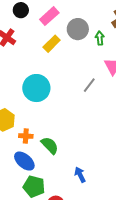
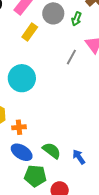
green arrow: (100, 38) -> (76, 19), turned -144
gray line: (89, 85) -> (71, 57), moved
green semicircle: (50, 145) -> (52, 151), moved

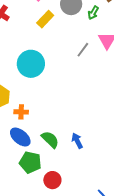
blue arrow: (79, 157) -> (77, 141), moved

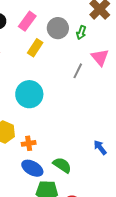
blue arrow: (77, 141) -> (100, 148), moved

